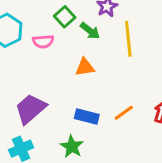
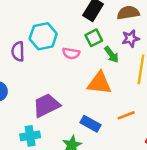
orange triangle: (85, 67) -> (99, 83), size x1.5
orange line: (124, 113) -> (126, 115), moved

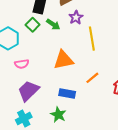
green square: (94, 38) -> (33, 25), moved
pink semicircle: (71, 53) -> (22, 64), moved
green arrow: (111, 55) -> (53, 24), moved

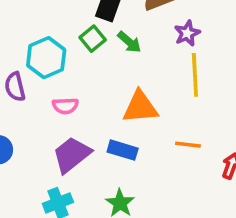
purple star: (76, 17) -> (187, 33), moved
orange line: (92, 78) -> (188, 145), turned 40
blue rectangle: (67, 93) -> (123, 150), moved

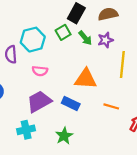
purple star: (187, 33) -> (105, 40), moved

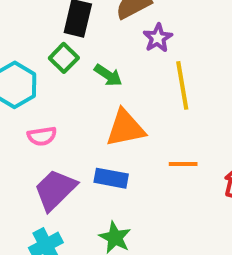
green arrow: (85, 38) -> (108, 75), moved
purple star: (105, 40) -> (158, 38), moved

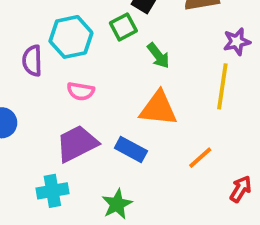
purple star: (158, 38) -> (237, 42), moved
orange line: (183, 164) -> (200, 158), turned -60

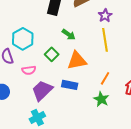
green square: (123, 27) -> (52, 54), moved
pink semicircle: (81, 91) -> (29, 70), moved
green star: (117, 204) -> (101, 99), moved

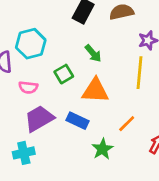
green star: (101, 99) -> (102, 149), moved

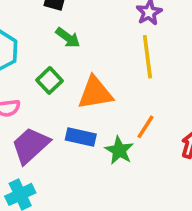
green arrow: (93, 53) -> (68, 38), moved
green star: (102, 149) -> (119, 150), moved

